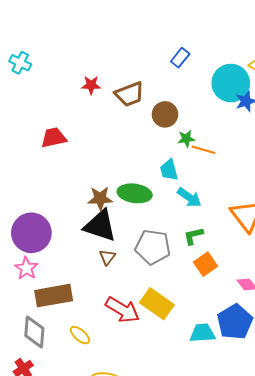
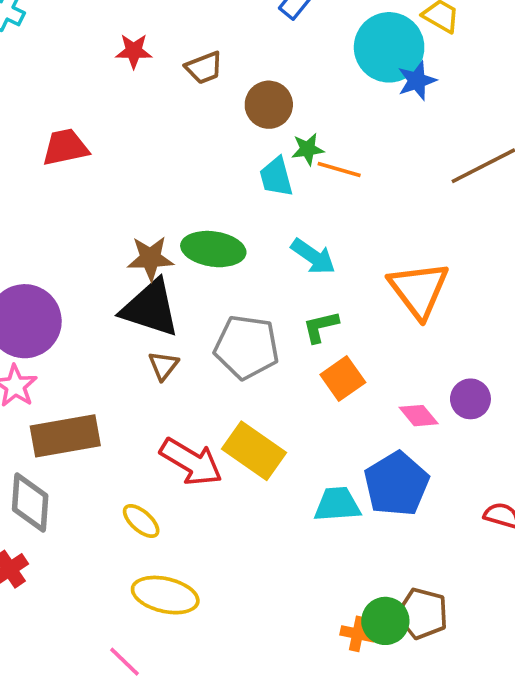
brown trapezoid: (130, 94) -> (204, 68), size x0.7
cyan trapezoid: (169, 170) -> (276, 177), moved
yellow ellipse: (80, 335) -> (141, 521), moved

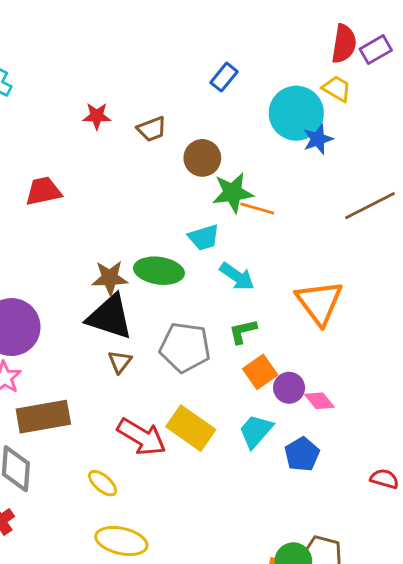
green star: (308, 149) -> (233, 193), size x1.6
cyan trapezoid: (276, 177) -> (204, 237), moved, turned -92
purple circle: (470, 399) -> (289, 388), moved
blue pentagon: (396, 484) -> (302, 454), size x0.7
cyan trapezoid: (337, 504) -> (256, 431), moved, turned -45

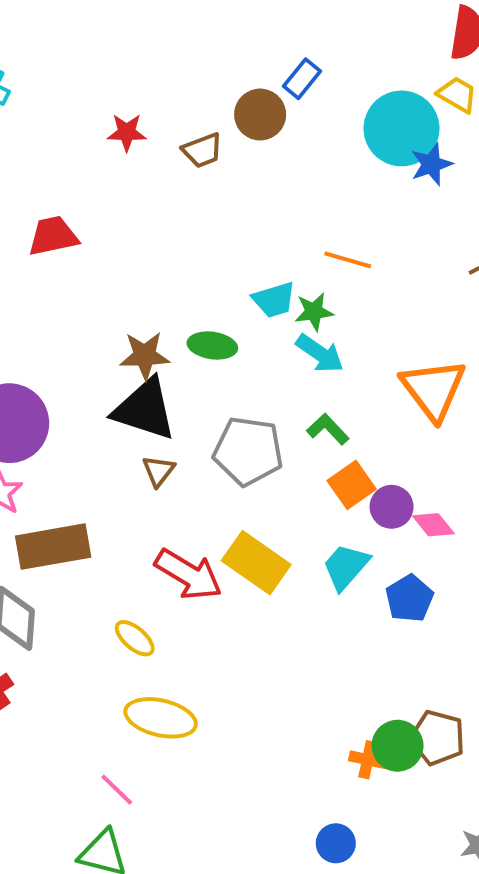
brown circle: (202, 158) -> (260, 115), moved
green star: (233, 193) -> (314, 312), moved, size x0.7
green ellipse: (159, 271) -> (212, 346), size x0.7
green L-shape: (243, 331) -> (328, 429), turned 60

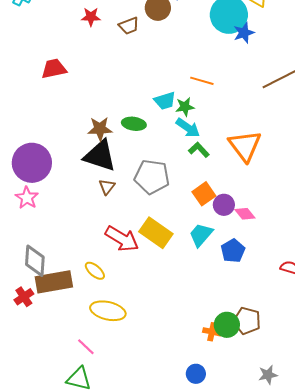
green L-shape: (328, 429) -> (199, 150), moved
brown rectangle: (53, 547) -> (54, 282), moved

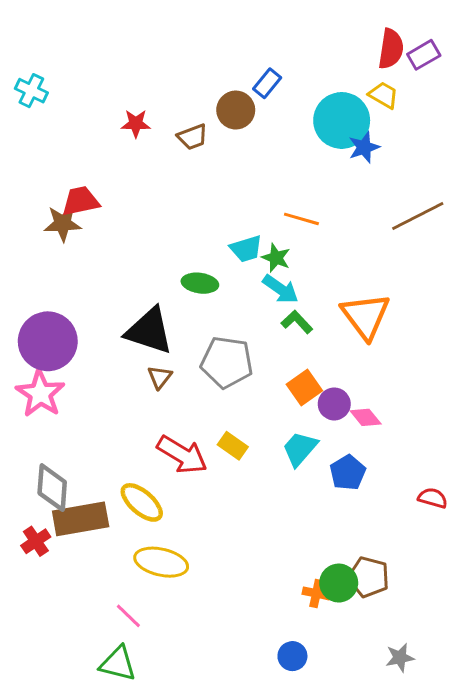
green star: (185, 107) -> (276, 258), turned 30
brown star: (100, 129) -> (63, 223), moved
pink star: (27, 198) -> (40, 394), size x1.4
yellow rectangle: (156, 233) -> (233, 446), size x0.6
yellow ellipse: (95, 271) -> (142, 502), size x1.4

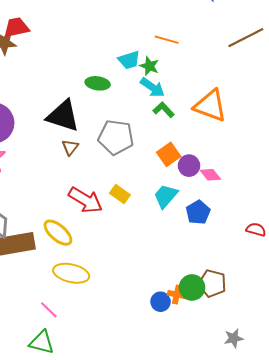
orange triangle: (366, 316) -> (210, 106), turned -33
blue circle: (292, 656) -> (161, 302), moved

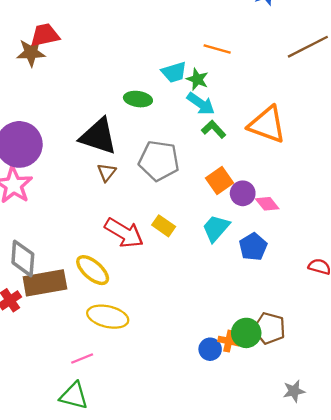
pink line: (49, 310) -> (82, 359), turned -66

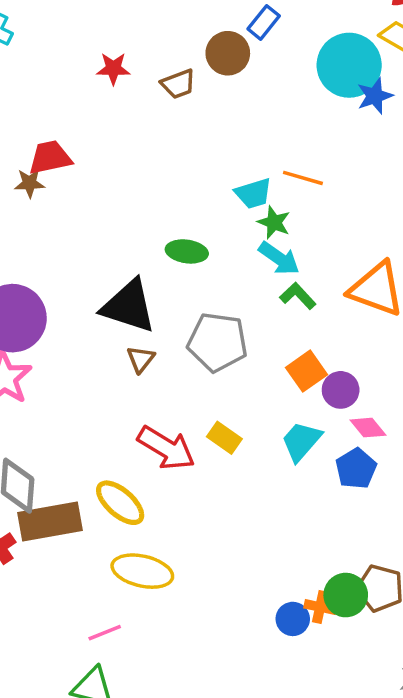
brown star: (31, 53) -> (30, 183), size x0.7
cyan trapezoid: (174, 72) -> (253, 193), moved
pink diamond: (267, 204) -> (368, 428), moved

